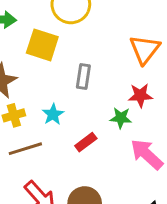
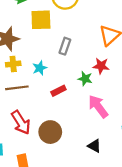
yellow square: (42, 45) -> (41, 20), turned -30

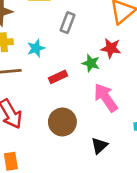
brown circle: (50, 132) -> (62, 122), moved
black triangle: (94, 146) -> (99, 146), turned 48

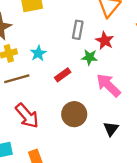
gray rectangle: (68, 23) -> (78, 30), moved
red star: (111, 48) -> (105, 41), turned 30

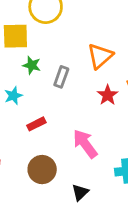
red star: (105, 41) -> (108, 95), moved
green star: (90, 57) -> (32, 65), moved

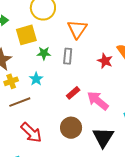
orange triangle: (100, 56) -> (77, 29), moved
red rectangle: (36, 124) -> (73, 93), moved
black triangle: (80, 192) -> (103, 137), size x1.6

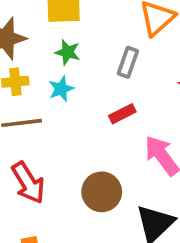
green star: (44, 53) -> (68, 52), moved
red rectangle: (73, 93) -> (122, 114), moved

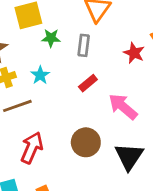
green star: (68, 52) -> (51, 38), moved
red arrow: (28, 183) -> (32, 148), turned -112

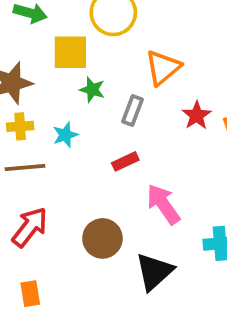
red star: (134, 53) -> (197, 115), moved

